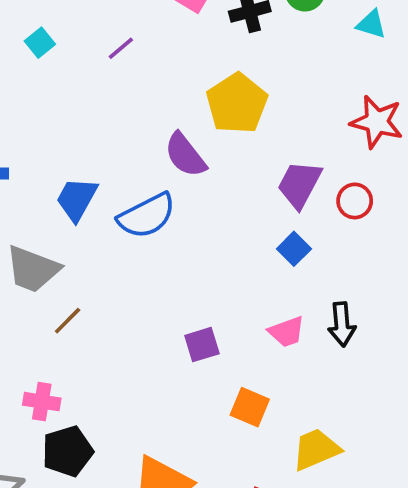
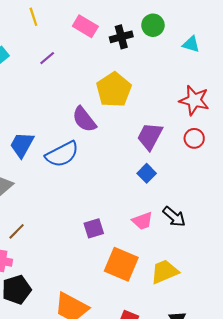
red circle: (355, 201) -> (194, 138), moved
brown line: (68, 321) -> (17, 231), moved
black arrow: (342, 324) -> (174, 217), turned -45
orange square: (250, 407) -> (121, 264), size x1.5
yellow trapezoid: (316, 449) -> (165, 272), moved

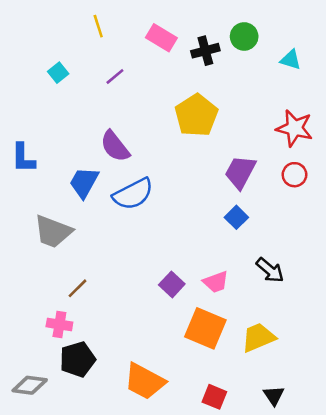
purple semicircle: (84, 119) -> (115, 146), moved
pink trapezoid: (142, 221) -> (216, 282), moved
purple square: (94, 228) -> (172, 284), turned -30

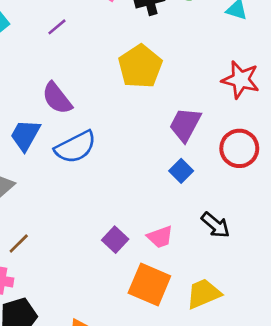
red circle: (294, 175) -> (239, 148), moved, size x1.5

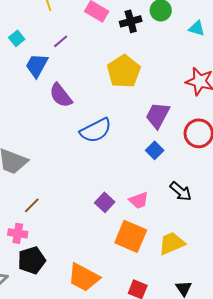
blue trapezoid: (25, 135) -> (37, 65), moved
blue semicircle: (75, 147) -> (96, 130), moved

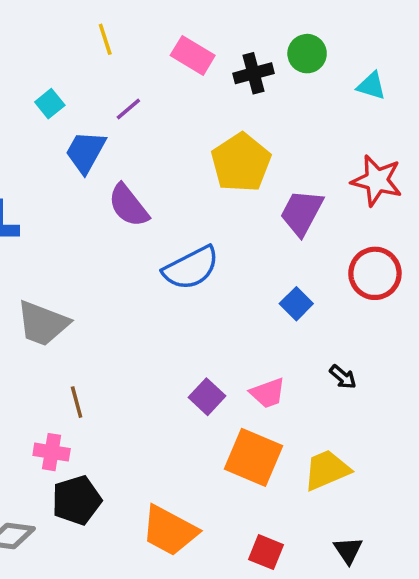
purple trapezoid: (158, 115) -> (302, 213), moved
black arrow: (181, 191) -> (343, 377), size x0.7
brown line: (32, 205) -> (77, 402), turned -60

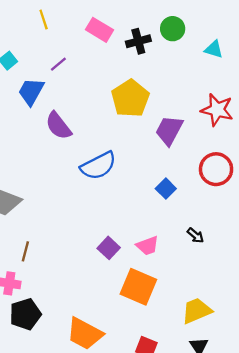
brown line: (77, 402) -> (25, 251), turned 30
yellow trapezoid: (327, 470) -> (197, 311), moved

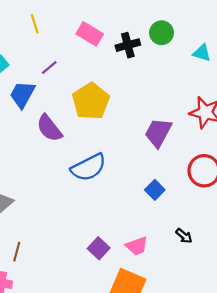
yellow pentagon: (130, 98) -> (91, 101), moved

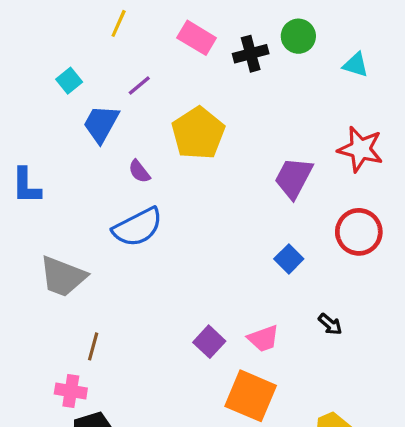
yellow line: (35, 24) -> (119, 23), turned 42
purple semicircle: (49, 128) -> (139, 171), size x0.6
blue semicircle: (89, 167) -> (138, 227), moved

